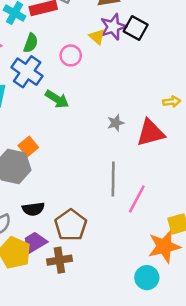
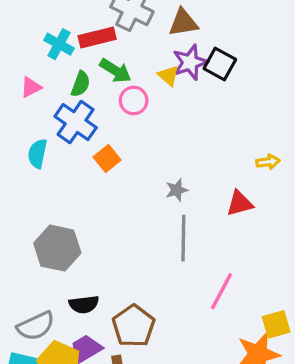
green arrow: (57, 99) -> (115, 71), moved
gray star: (116, 123) -> (177, 190), moved
red triangle: (151, 133) -> (240, 203), size x0.7
orange square: (28, 147) -> (107, 159), moved
gray line: (113, 179) -> (183, 238), moved

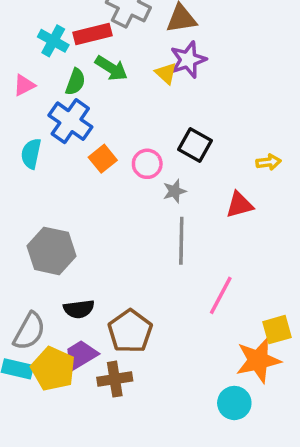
black square: (220, 64) -> (195, 145), moved
pink circle: (134, 100) -> (147, 164), moved
gray semicircle: (36, 326) -> (29, 331), turned -36

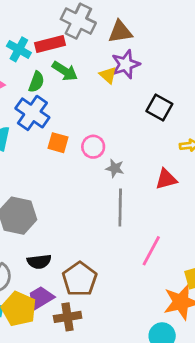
black square: (195, 145) -> (159, 108), moved
orange square: (103, 159) -> (58, 143), turned -35
gray star: (175, 191) -> (115, 168), turned 30

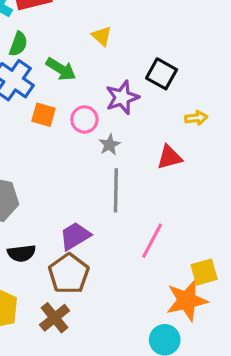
purple star: (126, 64) -> (122, 97), moved
green arrow: (65, 71) -> (61, 69), moved
gray star: (115, 168) -> (110, 145), turned 30
purple trapezoid: (40, 298) -> (75, 236), moved
brown cross: (68, 317) -> (55, 318), turned -30

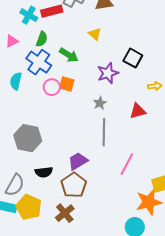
orange square: (44, 115) -> (67, 84), moved
pink circle: (84, 119) -> (52, 87), moved

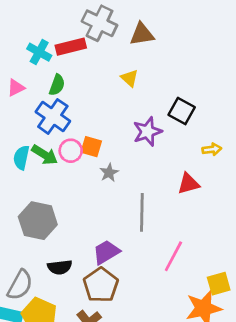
green arrow: (69, 55) -> (45, 155), moved
cyan semicircle: (16, 81) -> (21, 158), moved
gray star: (100, 103) -> (109, 173), moved

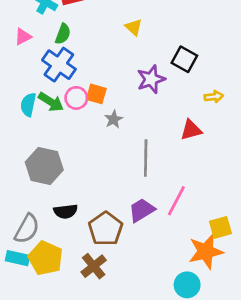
purple trapezoid: (106, 252) -> (142, 210), moved

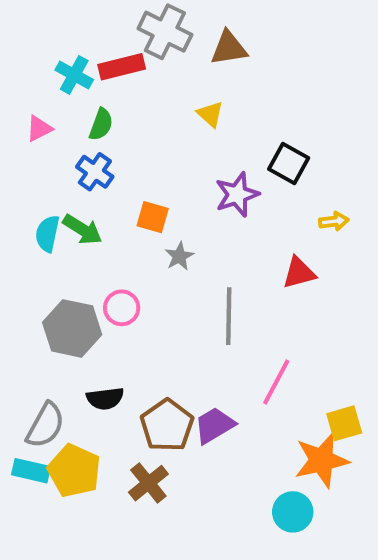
blue cross: (59, 65) -> (95, 172), size x0.7
pink circle: (76, 98) -> (122, 308), moved
purple trapezoid: (142, 210) -> (214, 425), moved

